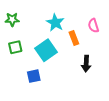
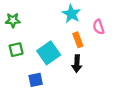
cyan star: (55, 23) -> (71, 14), moved
black arrow: (86, 64) -> (77, 64), moved

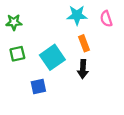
cyan star: (71, 14) -> (77, 15), turned -30
pink semicircle: (99, 27) -> (106, 19), moved

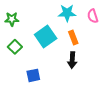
green square: (17, 54) -> (15, 47), turned -32
cyan square: (52, 57) -> (46, 37), moved

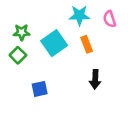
green star: (12, 19) -> (22, 32), moved
black arrow: (72, 60) -> (95, 79), moved

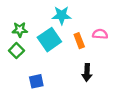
cyan star: (79, 15) -> (62, 15), moved
pink semicircle: (110, 19) -> (100, 34), moved, turned 112

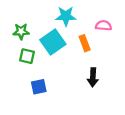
pink semicircle: (100, 34) -> (103, 26), moved
green square: (16, 51) -> (27, 56), moved, turned -32

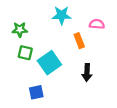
cyan square: (53, 42) -> (49, 63), moved
blue square: (39, 87) -> (36, 92), moved

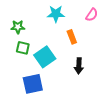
pink semicircle: (97, 24) -> (92, 15), moved, turned 120
blue square: (36, 92) -> (33, 84), size x1.5

